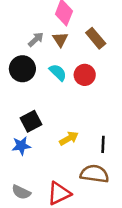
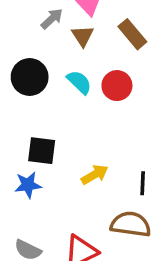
gray arrow: (36, 39) -> (52, 19), moved
black square: (31, 121) -> (42, 151), turned 35

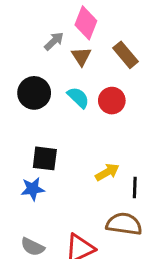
yellow arrow: (95, 175) -> (107, 172), moved

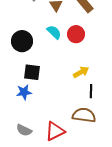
black circle: (34, 93) -> (22, 41), moved
yellow arrow: (107, 172) -> (81, 72), moved

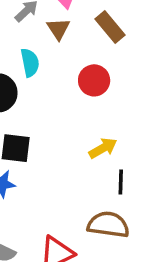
cyan semicircle: (54, 32) -> (30, 63), moved, turned 35

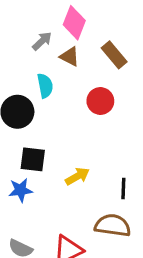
brown triangle: (58, 29) -> (70, 56), turned -30
yellow arrow: (103, 148) -> (77, 176), moved

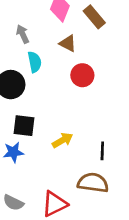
gray arrow: (42, 41) -> (23, 34), moved, turned -72
brown rectangle: (114, 55) -> (94, 17), moved
brown triangle: (70, 56) -> (68, 43), moved

